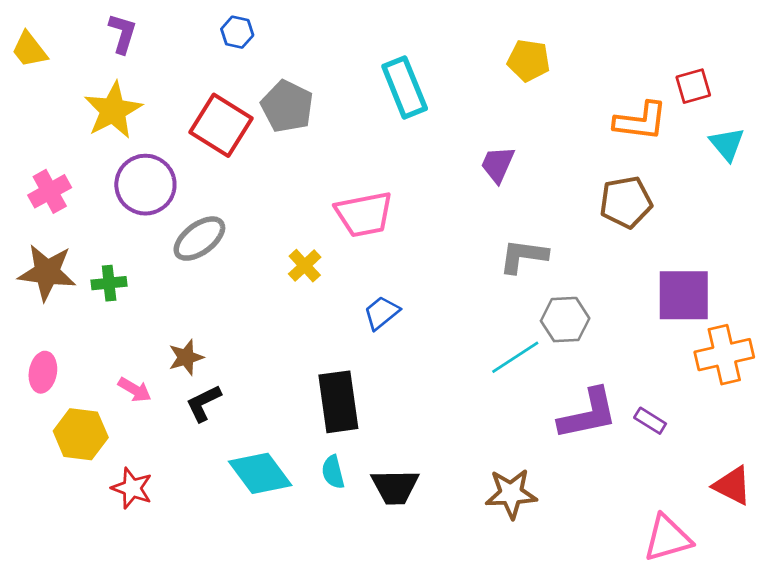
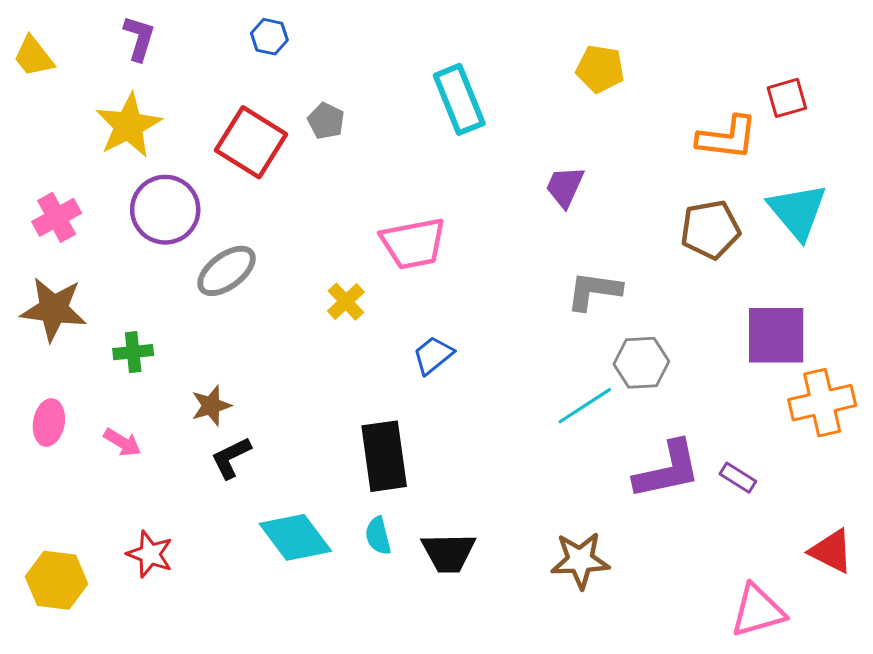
gray pentagon: (287, 106) -> (326, 121), size x0.6
cyan triangle: (727, 144) -> (798, 211), moved, size x1.5
green cross: (109, 283) -> (133, 352), moved
pink arrow: (135, 390) -> (122, 442), moved
yellow hexagon: (81, 434) -> (57, 580), moved

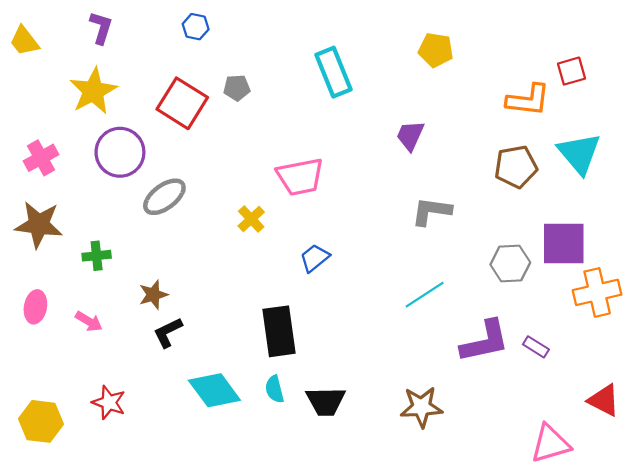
gray pentagon: (326, 121) -> (237, 88), turned -30
gray hexagon: (641, 363) -> (510, 263), moved

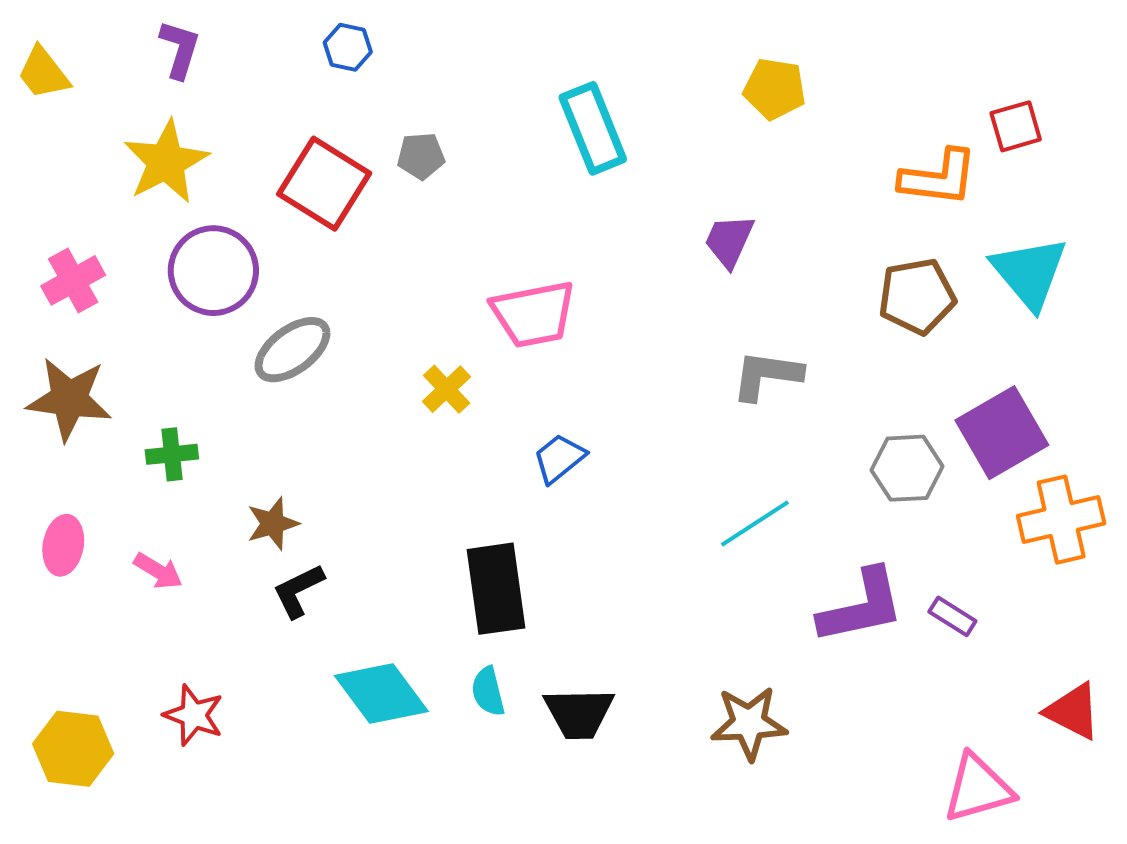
purple square: (564, 243) -> (1002, 433), turned -30

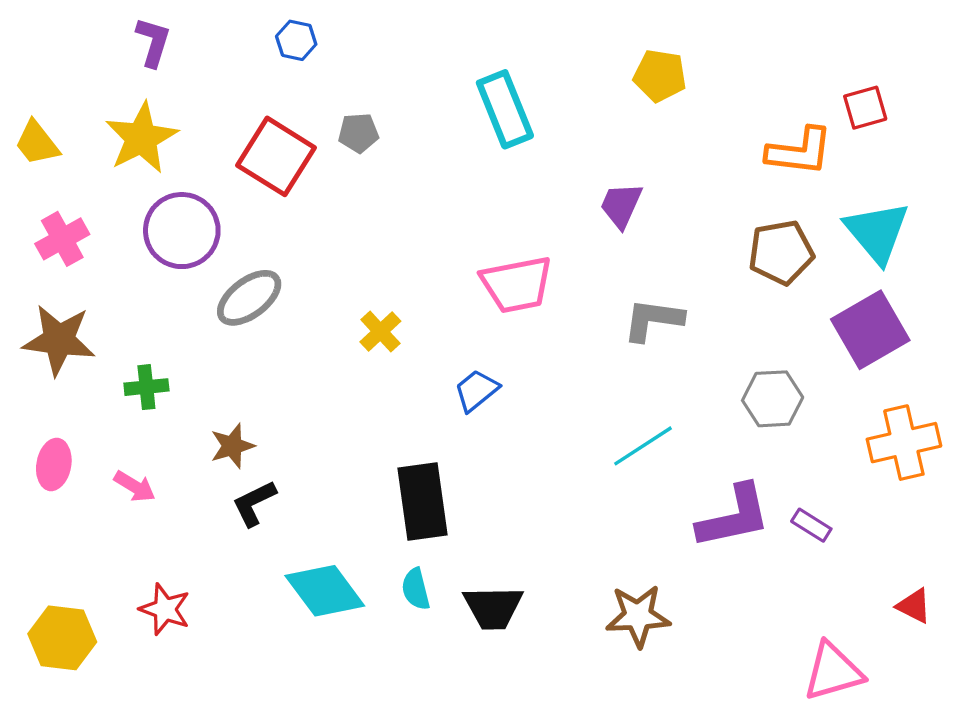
yellow trapezoid: (43, 73) -> (37, 143), moved
pink trapezoid: (534, 314) -> (517, 284), moved
purple square: (1002, 433) -> (870, 330), moved
red triangle: (1073, 711) -> (914, 606), size x0.7

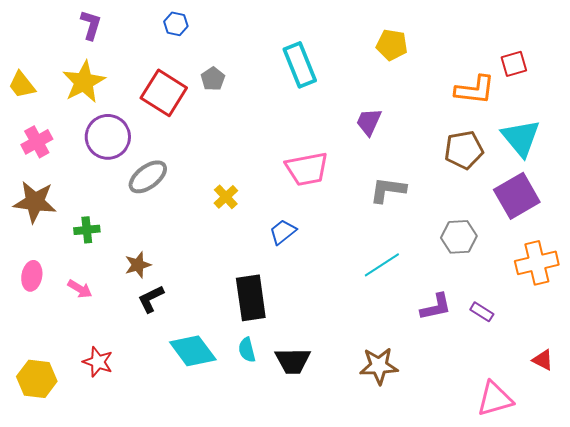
gray pentagon: (359, 133) -> (213, 79), turned -30
purple L-shape: (734, 517) -> (436, 307), size x0.7

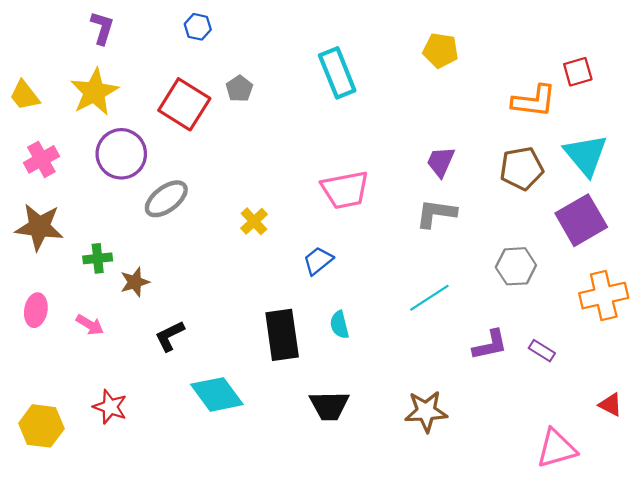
purple trapezoid: (369, 122) -> (441, 162), moved
brown star: (138, 265) -> (135, 282), moved
cyan semicircle: (247, 350) -> (339, 325), moved

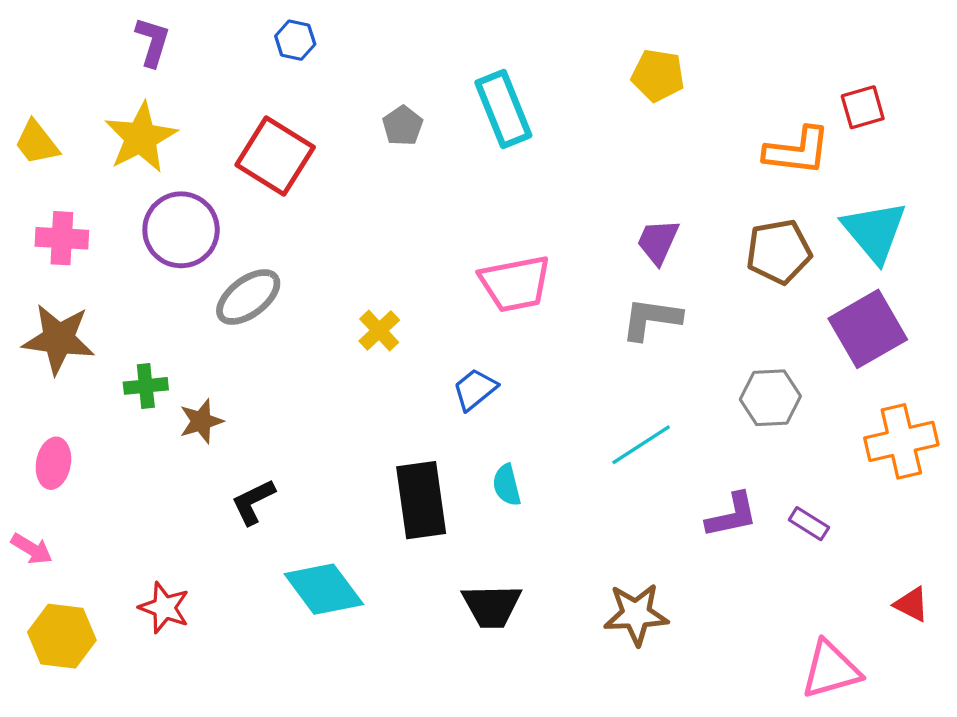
gray pentagon: (239, 89) -> (403, 126), moved
pink cross: (41, 159) -> (62, 238), turned 32
pink arrow: (90, 325) -> (32, 549), moved

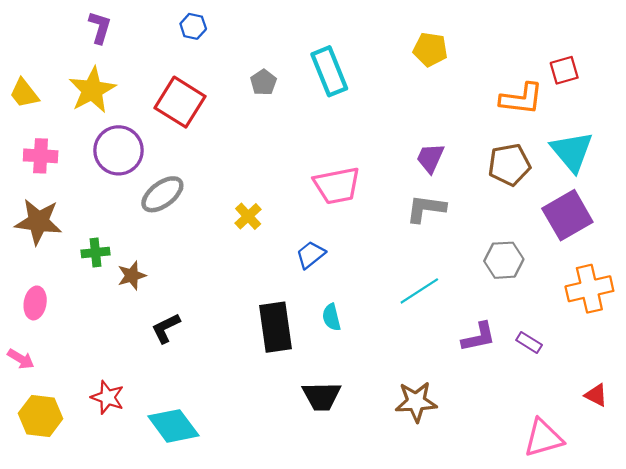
cyan diamond: (324, 589) -> (173, 426), moved

